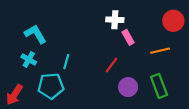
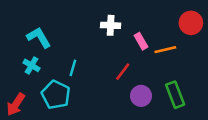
white cross: (115, 20) -> (111, 25), moved
orange line: (160, 51) -> (165, 50), moved
cyan pentagon: (51, 86) -> (56, 95), turned 30

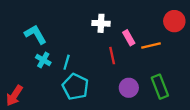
cyan cross: (32, 65) -> (43, 60), moved
red line: (123, 72) -> (112, 56), moved, turned -49
cyan pentagon: (56, 95) -> (75, 87), moved

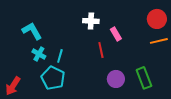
orange line: (151, 46) -> (159, 41), moved
cyan pentagon: (75, 87) -> (53, 78), moved

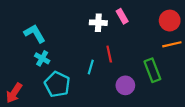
pink rectangle: (116, 34) -> (122, 16), moved
cyan line: (60, 56) -> (91, 67), moved
green rectangle: (144, 78) -> (152, 70), moved

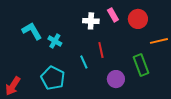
red circle: (170, 21) -> (138, 19), moved
cyan cross: (42, 58) -> (55, 41), moved
cyan line: (91, 67) -> (84, 62), turned -40

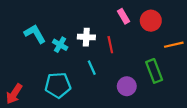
white cross: (91, 21) -> (86, 37), moved
red line: (101, 50) -> (110, 45), moved
cyan pentagon: (53, 78) -> (58, 85), turned -30

